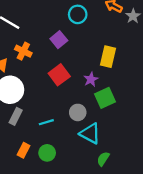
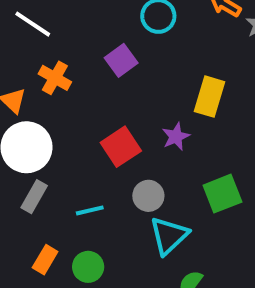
red square: (59, 75) -> (121, 147), moved
green square: (105, 98) -> (222, 194), moved
cyan triangle: (90, 133) -> (169, 236), turned 45

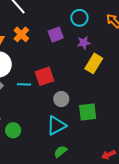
purple star: (176, 137) -> (84, 43), moved
gray circle: (148, 196) -> (61, 99), moved
cyan line: (90, 210) -> (24, 84), moved

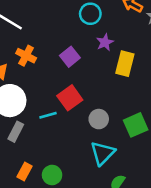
purple square: (56, 35) -> (70, 57), moved

